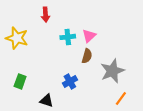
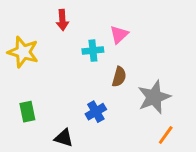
pink triangle: (89, 36) -> (119, 35), moved
green rectangle: (20, 81) -> (27, 112), turned -32

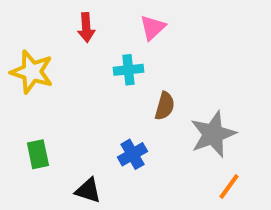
pink triangle: (119, 35) -> (153, 28), moved

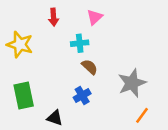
brown semicircle: (165, 106) -> (90, 67), moved, turned -63
green rectangle: (38, 154) -> (24, 96), size x1.5

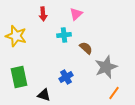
brown semicircle: (90, 67) -> (86, 48), moved

